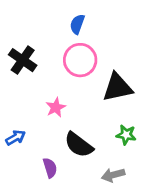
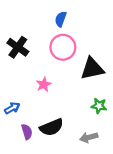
black semicircle: (79, 145) -> (52, 127), moved, turned -60
purple semicircle: (50, 168) -> (27, 132), moved

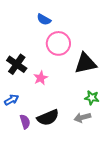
blue semicircle: (61, 19) -> (44, 19), moved, turned -80
black cross: (18, 47) -> (17, 64), moved
gray arrow: (89, 137) -> (82, 118), moved

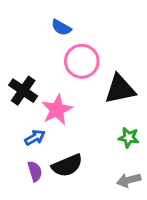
pink star: (41, 78) -> (57, 110), size x1.5
blue arrow: (11, 100) -> (35, 138), moved
gray arrow: (82, 118) -> (129, 180), moved

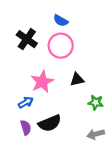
blue semicircle: (61, 28) -> (61, 21), moved
black triangle: (120, 89) -> (77, 80), moved, size x0.6
black cross: (23, 91) -> (27, 39), moved

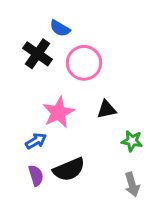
blue semicircle: (61, 21) -> (60, 28), moved
gray arrow: (96, 134) -> (132, 184), turned -91

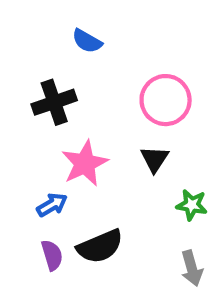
black cross: (37, 54) -> (54, 102), moved, turned 36
pink circle: (84, 63) -> (166, 100), moved
black triangle: (107, 109) -> (155, 159), turned -45

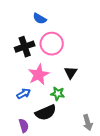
pink circle: (166, 100) -> (52, 44), moved
green star: (192, 205) -> (58, 94), moved
purple semicircle: (52, 255) -> (24, 126), moved

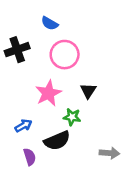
black cross: (25, 47) -> (17, 50), moved
blue arrow: (24, 94) -> (23, 126), moved
gray arrow: (88, 123) -> (109, 153), turned -70

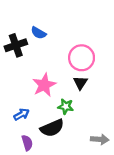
blue semicircle: (50, 23) -> (38, 33), moved
pink circle: (65, 55) -> (82, 58), moved

